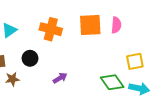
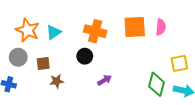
black circle: (30, 58) -> (85, 56), moved
green diamond: (112, 82) -> (157, 84), turned 50

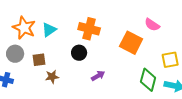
orange square: (135, 27) -> (131, 43), moved, turned 30
pink semicircle: (161, 27) -> (152, 25), turned 119

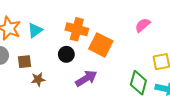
pink semicircle: (152, 25) -> (143, 25), turned 105
orange square: (131, 43) -> (101, 45), moved
purple arrow: (98, 76) -> (86, 78), size x1.5

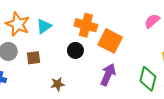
purple arrow: (86, 78) -> (108, 75), moved, turned -35
brown star: (38, 79) -> (58, 84), moved

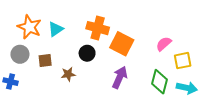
pink semicircle: (152, 21) -> (164, 44), moved
brown star: (58, 84) -> (68, 74), moved

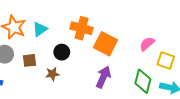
black circle: (87, 53) -> (62, 52), moved
yellow square: (183, 61) -> (166, 60), turned 30

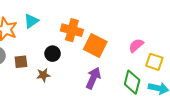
cyan triangle: (40, 29) -> (31, 21), moved

